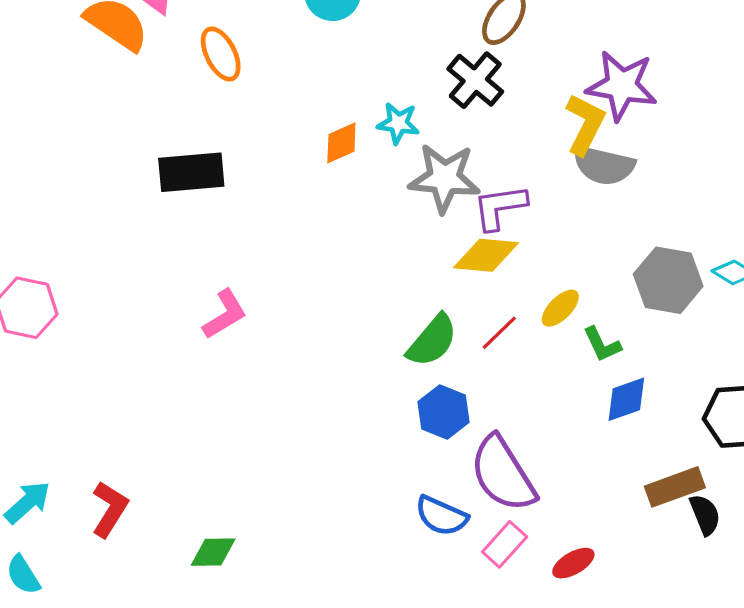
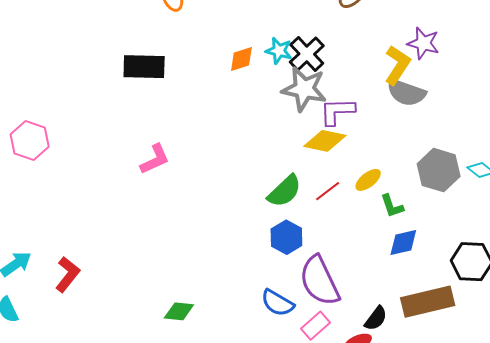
black cross: (475, 80) -> (307, 54), moved
purple star: (622, 86) -> (423, 43), size x0.7
brown rectangle: (675, 487) -> (428, 302), size x1.4
black semicircle: (705, 515) -> (376, 318), moved, turned 52
green diamond: (213, 552) -> (179, 311), moved

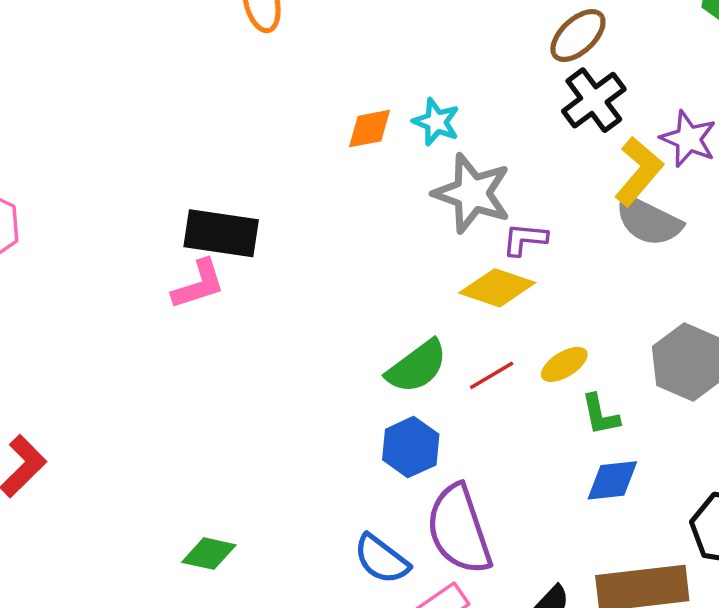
black cross: (307, 54) -> (594, 100), moved
black rectangle: (144, 67) -> (221, 233), moved
purple L-shape: (337, 111) -> (525, 239), size x0.7

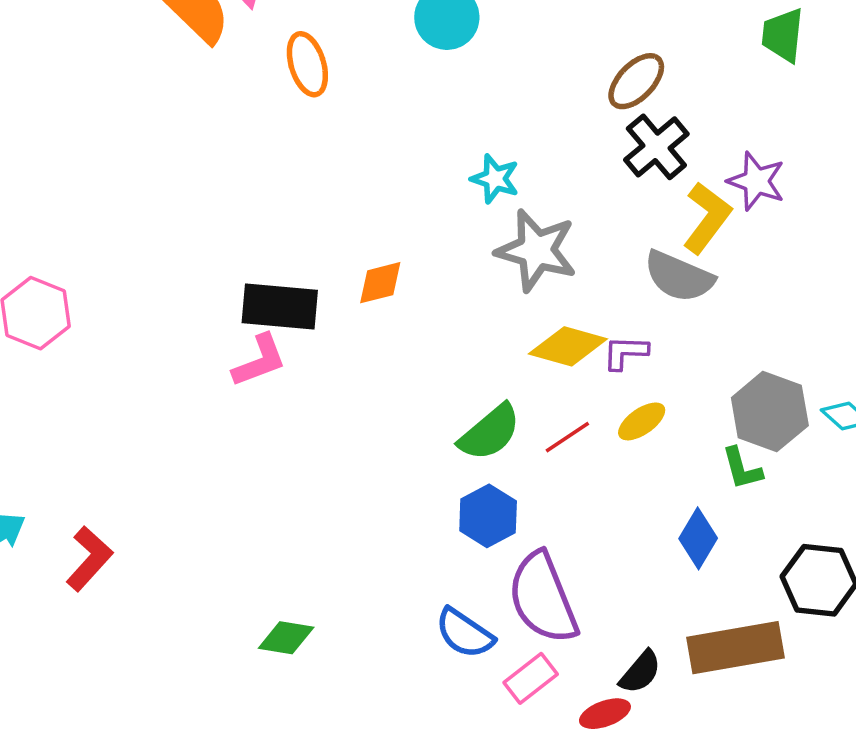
orange diamond: (370, 129) -> (380, 283), moved
gray semicircle: (648, 221) -> (679, 276), moved
purple L-shape: (525, 239) -> (625, 353), moved
green L-shape: (600, 415) -> (742, 469), moved
blue diamond: (612, 480) -> (698, 538), turned -50

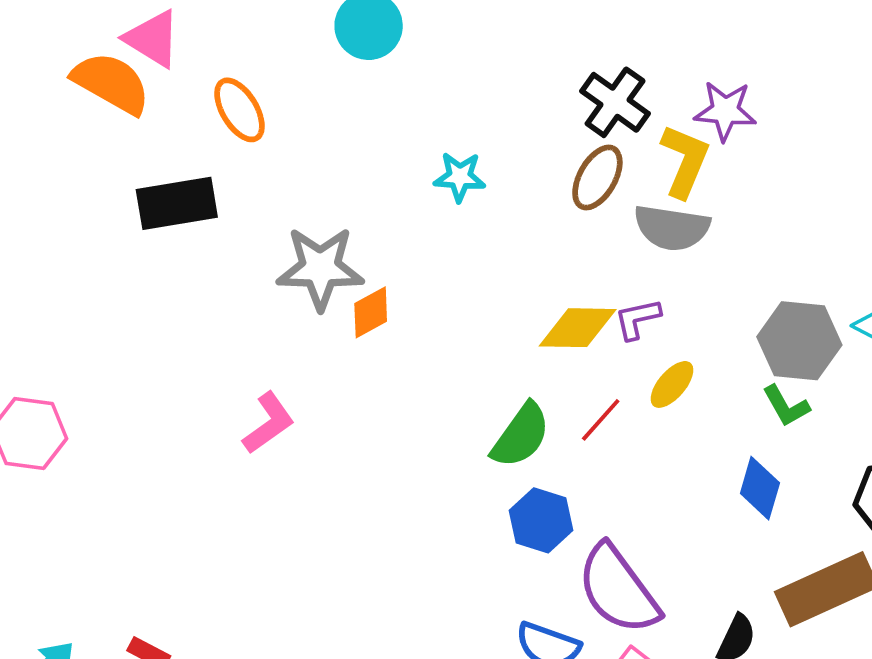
brown ellipse: (636, 81) -> (597, 178), moved
gray star: (536, 250) -> (320, 268), moved
black rectangle: (280, 306) -> (177, 203), moved

